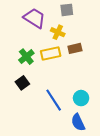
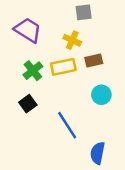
purple trapezoid: (34, 18) -> (28, 30), moved
cyan circle: (81, 98) -> (101, 95), moved
blue semicircle: (78, 122) -> (98, 153), turned 36

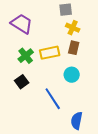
yellow cross: (72, 40) -> (73, 28), moved
brown rectangle: (94, 60) -> (74, 48), turned -64
cyan circle: (101, 95) -> (72, 75), moved

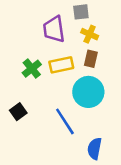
purple trapezoid: (22, 24) -> (54, 29), moved, turned -130
cyan circle: (72, 75) -> (88, 92), size x1.6
black square: (22, 82) -> (18, 112), moved

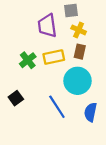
blue semicircle: (95, 149) -> (90, 112), moved

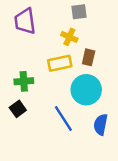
purple trapezoid: (47, 26) -> (25, 21), moved
yellow cross: (79, 30) -> (69, 37), moved
green cross: (28, 60) -> (24, 81), moved, turned 35

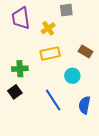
yellow cross: (69, 37) -> (48, 28), moved, turned 32
brown rectangle: (89, 57) -> (86, 52), moved, turned -72
cyan circle: (86, 90) -> (72, 76), size x0.6

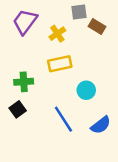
purple trapezoid: (21, 18) -> (25, 22), turned 45
brown rectangle: (86, 52) -> (97, 26), moved
blue semicircle: (85, 105) -> (101, 125), turned -138

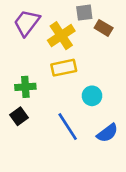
yellow cross: (57, 34) -> (61, 36), size x1.5

